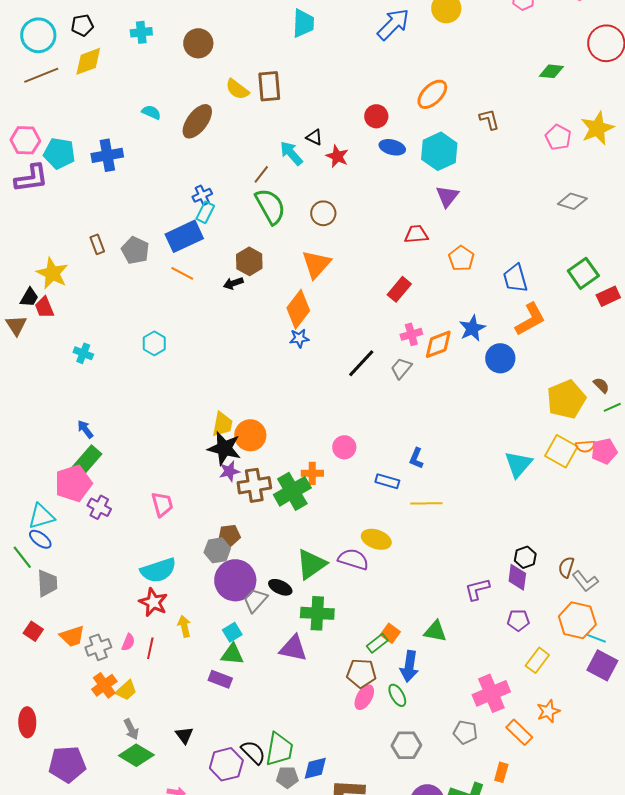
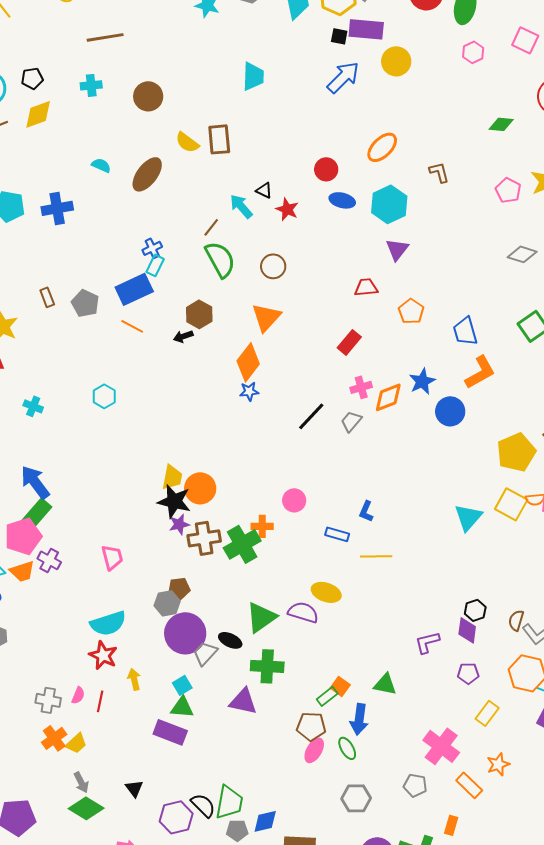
blue arrow: (85, 429) -> (35, 482), size x1.8
orange trapezoid: (72, 636) -> (22, 571), moved
gray cross: (98, 647) -> (48, 700), turned 30
purple rectangle: (220, 679) -> (170, 732), size x1.4
pink cross: (491, 693) -> (441, 746), turned -30

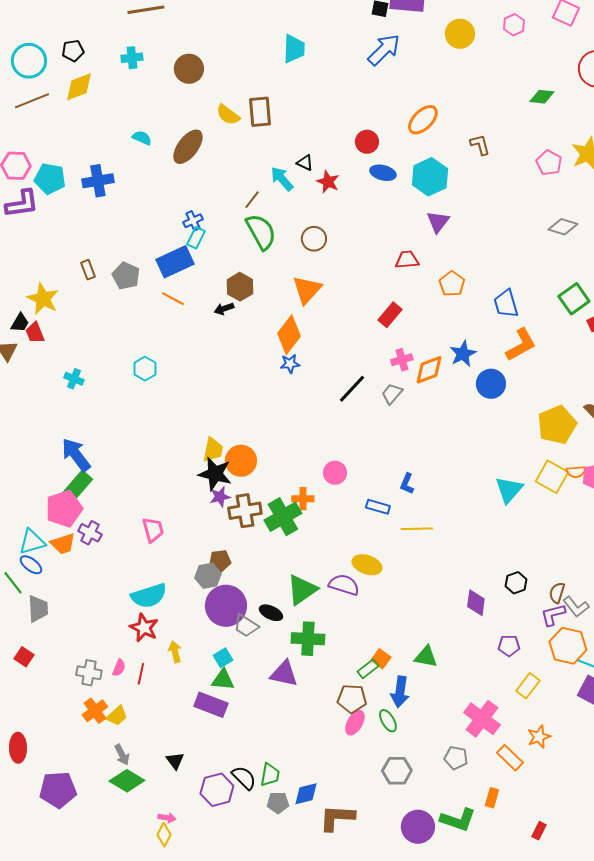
yellow circle: (396, 61) -> (460, 34), moved
purple diamond: (467, 630) -> (476, 603), moved
purple L-shape: (427, 642) -> (553, 615), moved
gray trapezoid: (205, 653) -> (246, 626), turned -100
green trapezoid: (229, 802) -> (270, 775), size x0.7

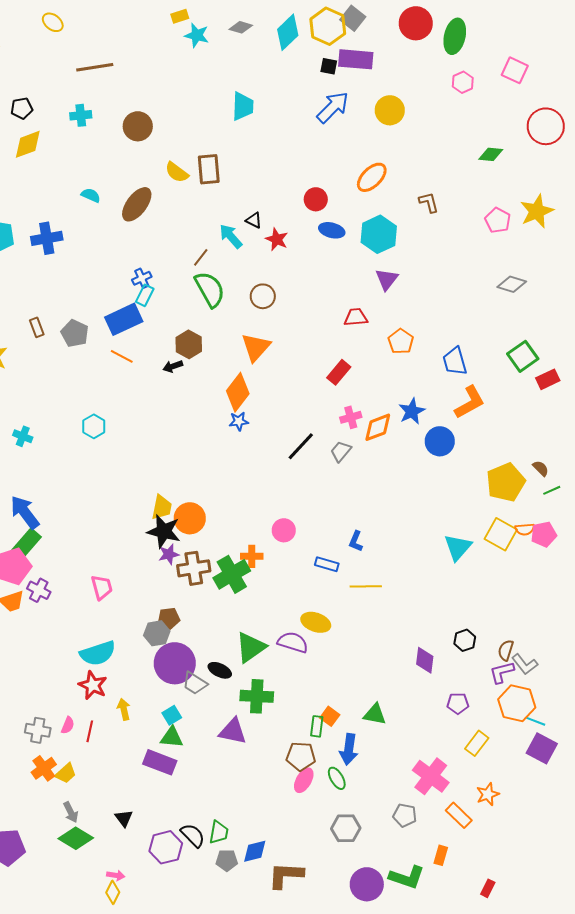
yellow circle: (460, 34) -> (390, 110), moved
green rectangle: (368, 669) -> (317, 726), turned -45

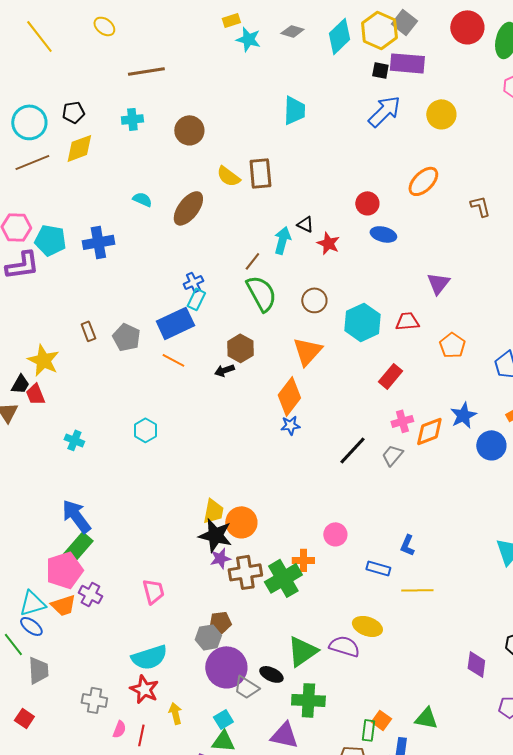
cyan hexagon: (379, 234) -> (362, 322), moved
cyan arrow: (231, 236) -> (282, 240), turned 56
gray cross: (38, 730) -> (94, 700), moved

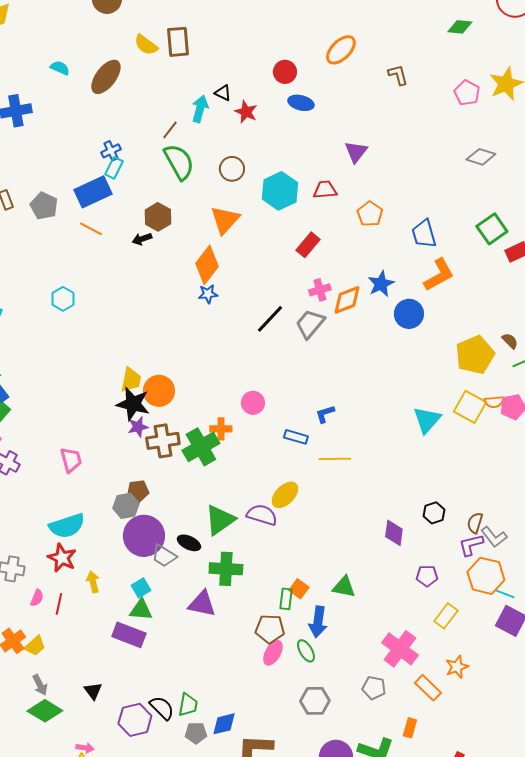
gray trapezoid: (392, 455) -> (310, 324), size x1.4
blue L-shape: (407, 545) -> (325, 414), turned 50
yellow ellipse: (367, 626) -> (285, 495), turned -64

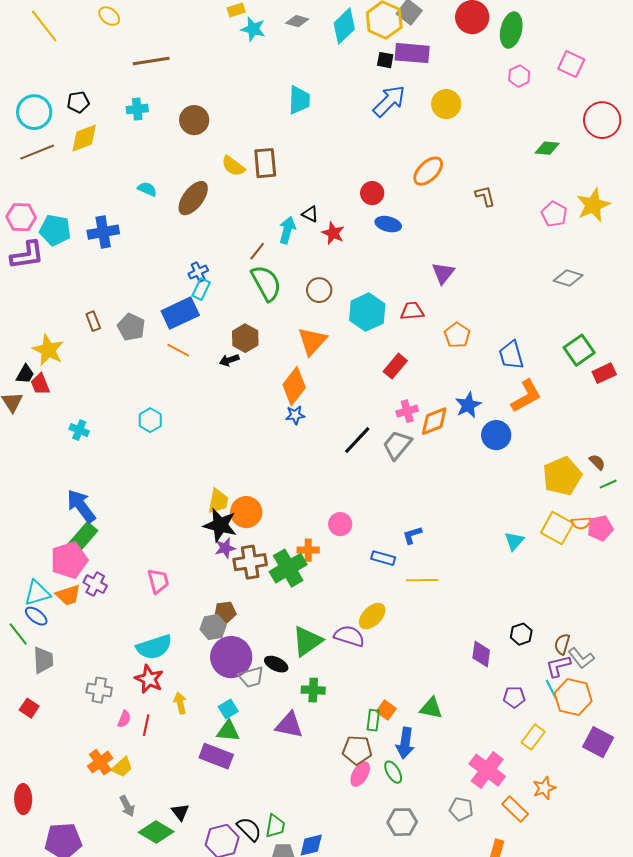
cyan triangle: (427, 420) -> (514, 541), size x0.7
gray trapezoid: (164, 556) -> (251, 677), turned -48
green cross: (226, 569) -> (313, 690), size x0.7
cyan line: (505, 594) -> (551, 689), moved, turned 42
green diamond: (45, 711) -> (156, 832), moved

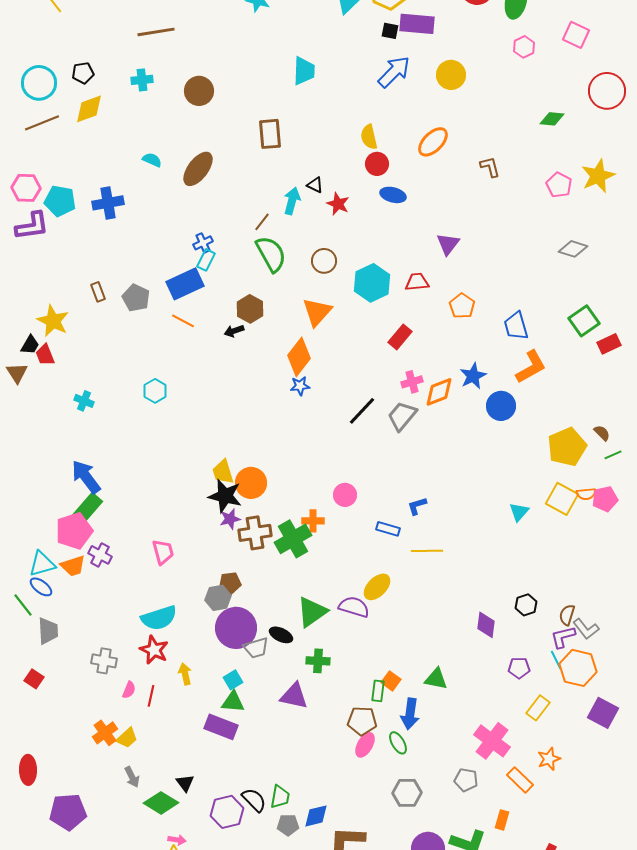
yellow semicircle: (233, 166) -> (369, 137), moved, turned 40
yellow trapezoid: (218, 501) -> (223, 472), turned 152

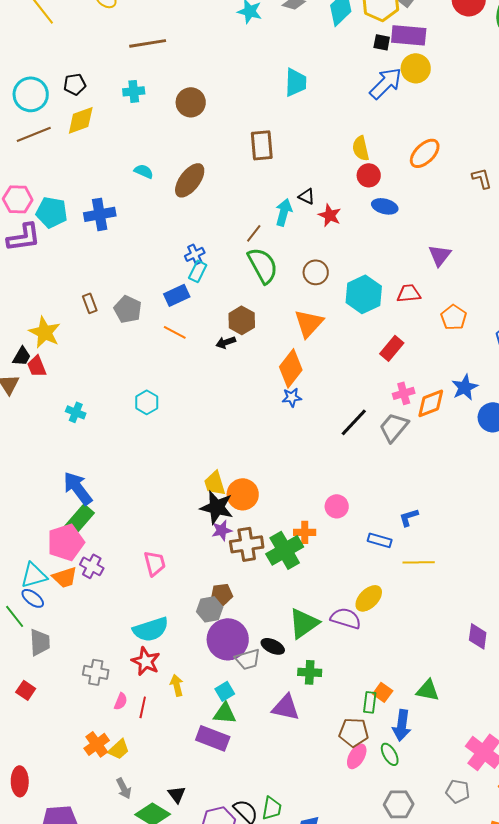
yellow circle: (451, 75) -> (416, 68), moved
blue rectangle: (185, 284) -> (177, 295), size x0.7

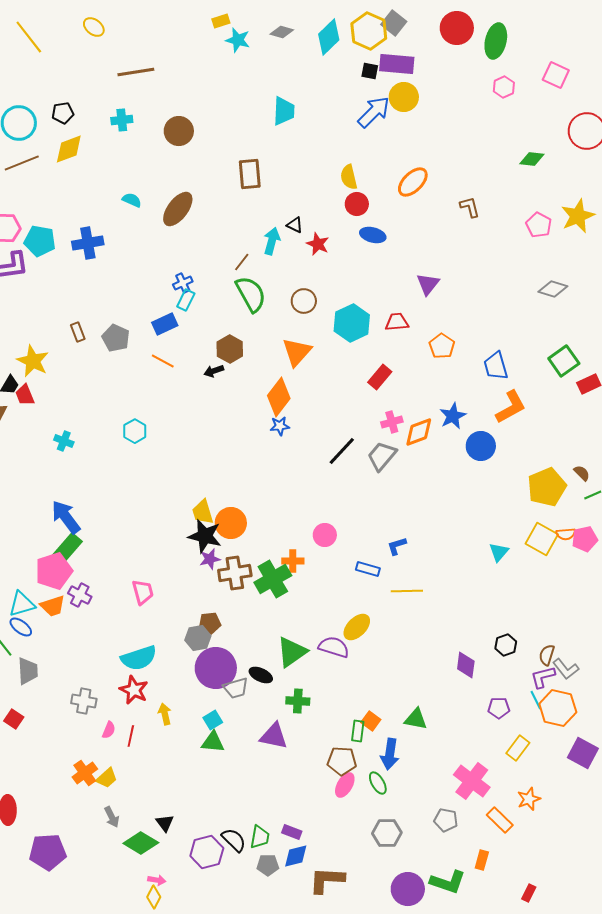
purple rectangle: (213, 738) -> (292, 832), moved, size x0.6

